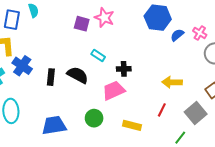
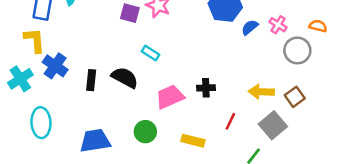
black cross: (124, 69) -> (206, 88), moved
yellow arrow: (172, 82) -> (261, 92), moved

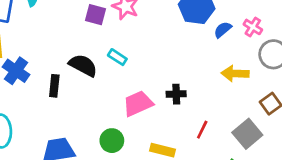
black semicircle: (125, 78) -> (83, 65), moved
yellow arrow: (261, 92) -> (235, 73), moved

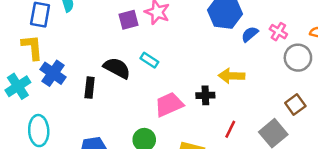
purple square: (95, 15) -> (129, 20), turned -30
yellow arrow: (235, 73) -> (232, 76), moved

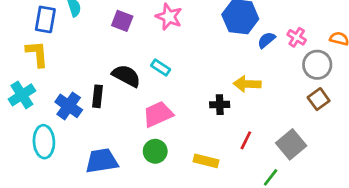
purple square: (129, 20) -> (122, 21), moved, turned 36
blue cross: (53, 73) -> (69, 106), moved
pink trapezoid: (169, 105) -> (158, 114), moved
brown square: (295, 105) -> (319, 99), moved

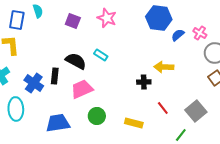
pink trapezoid: (158, 114) -> (82, 89), moved
red line: (246, 140) -> (163, 108), turned -64

